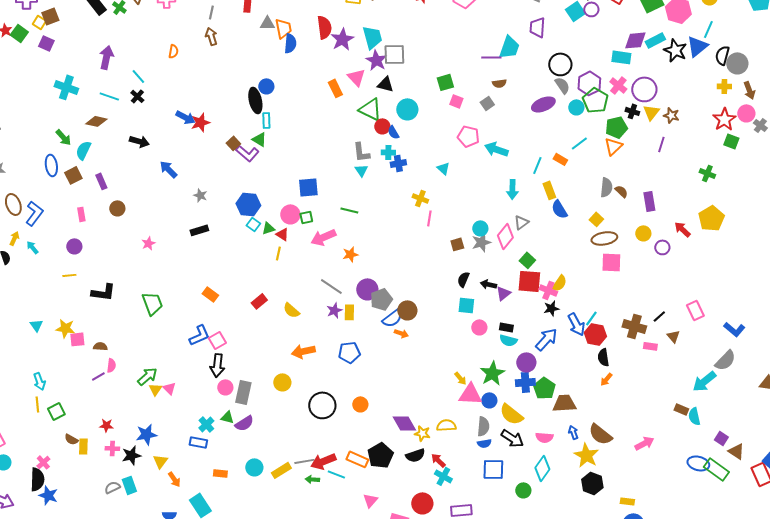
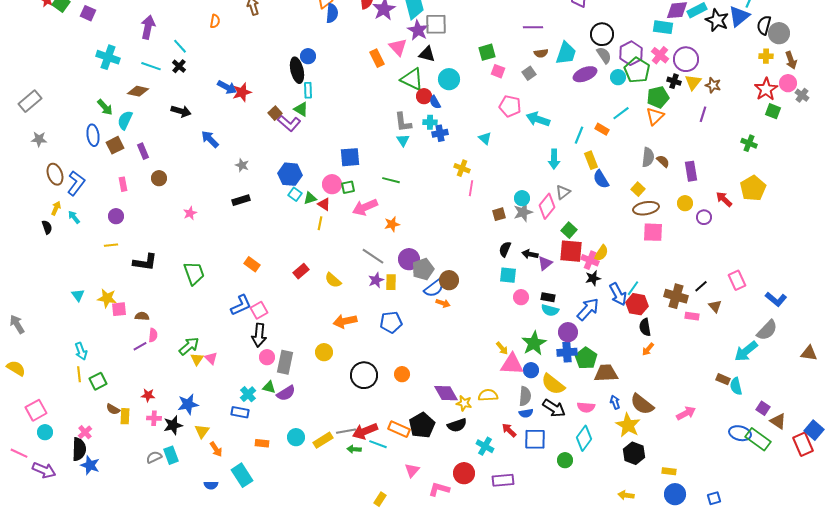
cyan trapezoid: (509, 47) -> (566, 53), moved
red arrow: (438, 460) -> (509, 430), moved

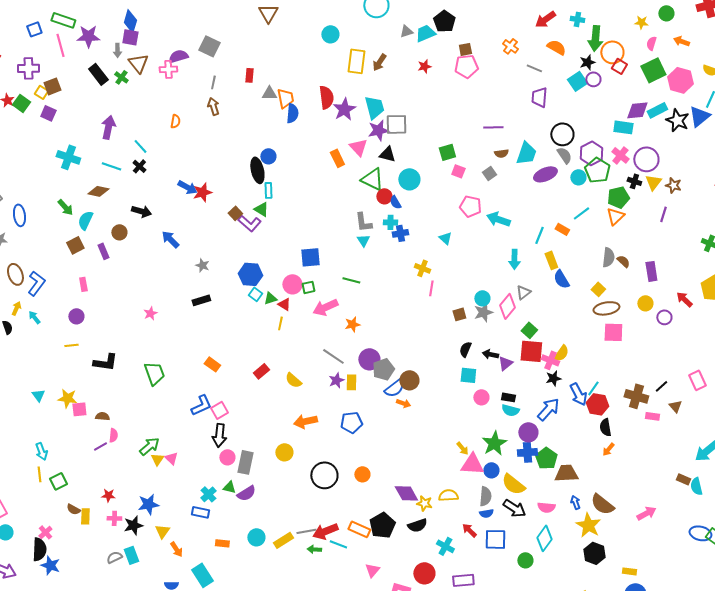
purple star: (418, 30) -> (378, 130), turned 30
blue ellipse: (93, 135) -> (19, 215), moved
brown circle: (159, 178) -> (119, 232), moved

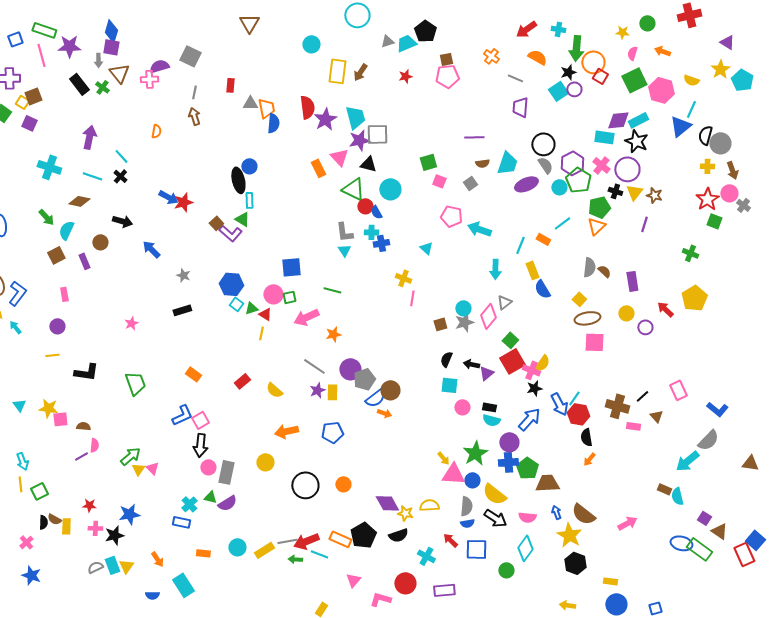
black star: (677, 120) -> (636, 141), moved
red square: (531, 351) -> (512, 361), turned -35
yellow triangle: (162, 531) -> (126, 566), moved
black semicircle: (39, 549) -> (43, 522), moved, size x0.6

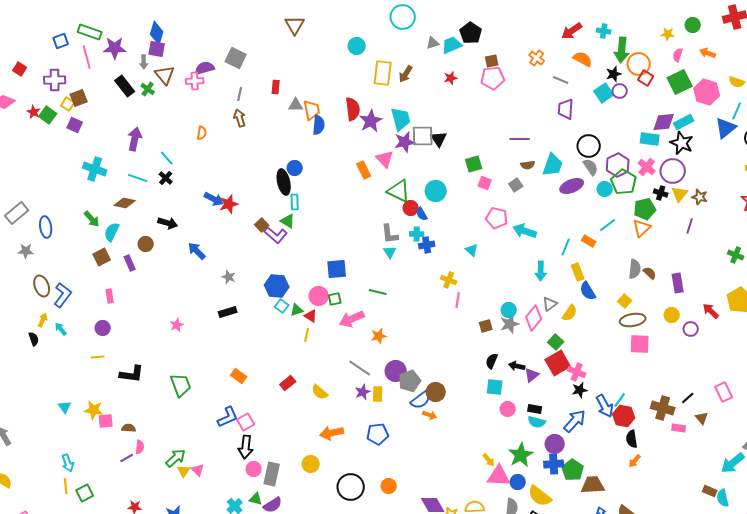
black triangle: (368, 164) -> (439, 139), moved, turned 42
yellow semicircle: (542, 363) -> (570, 313), moved

